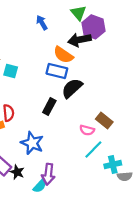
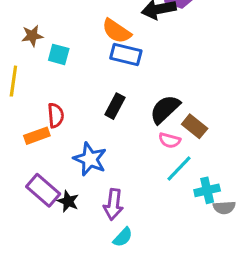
orange semicircle: (63, 55) -> (117, 31), moved
black semicircle: (72, 88) -> (165, 109), moved
cyan semicircle: (40, 186) -> (123, 237), moved

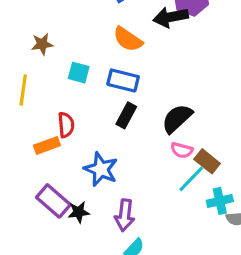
cyan square: (59, 54) -> (79, 73), moved
blue rectangle: (126, 54) -> (123, 80), moved
brown rectangle: (195, 126) -> (207, 161), moved
black star: (68, 201) -> (79, 212), turned -30

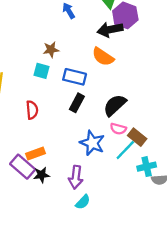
orange semicircle: (128, 39) -> (103, 57), moved
brown star: (42, 44) -> (51, 50), moved
orange rectangle: (47, 145) -> (36, 154), moved
blue star: (101, 169) -> (92, 143), moved

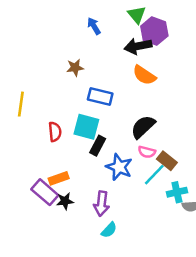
orange semicircle: (103, 57) -> (144, 75), moved
cyan square: (41, 71) -> (86, 127), moved, size x1.5
black rectangle: (77, 103) -> (98, 146), moved

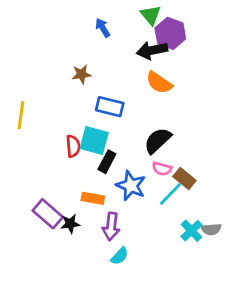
red semicircle: (55, 132) -> (73, 146), moved
orange rectangle: (59, 178) -> (93, 198), moved, turned 30
cyan cross: (177, 192) -> (191, 231), moved, turned -30

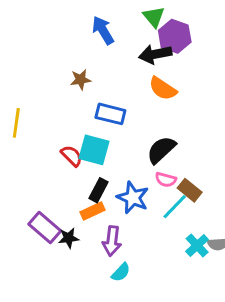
blue arrow: (103, 28) -> (103, 30), size x1.4
red semicircle: (73, 146) -> (72, 156), turned -40
black rectangle: (107, 162) -> (98, 190), moved
orange rectangle: (93, 198) -> (93, 211), turned -35

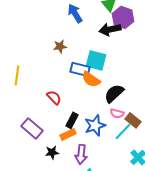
orange semicircle: (163, 89) -> (91, 79), moved
cyan square: (94, 150) -> (96, 60), moved
blue star: (133, 198) -> (95, 125), turned 30
purple rectangle: (45, 227) -> (32, 128), moved

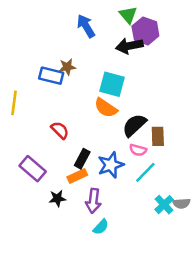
blue rectangle: (80, 69) -> (51, 76), moved
brown rectangle: (133, 120) -> (158, 136), moved, turned 49

